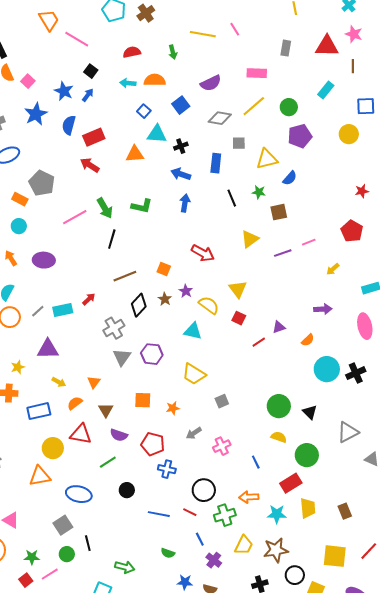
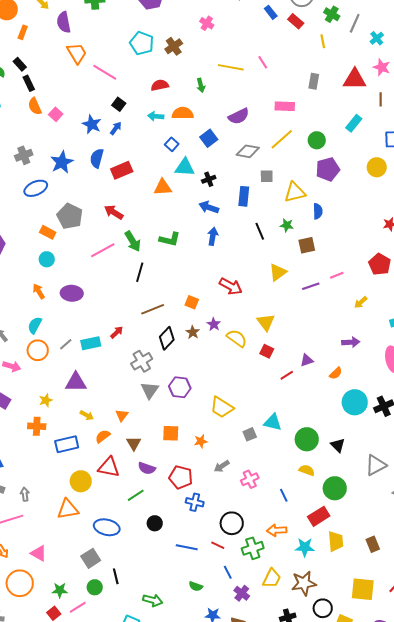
blue star: (36, 114) -> (62, 162), moved
red arrow: (90, 165) -> (114, 212), moved
blue semicircle: (290, 178) -> (318, 211), turned -42
cyan triangle: (193, 331) -> (273, 422), moved

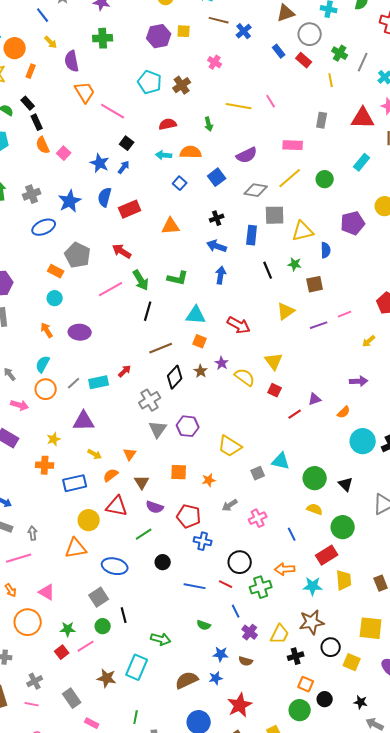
cyan triangle: (185, 167) -> (196, 315), moved
purple pentagon: (328, 169) -> (353, 223), moved
gray square: (267, 176) -> (275, 215), size x1.5
yellow trapezoid: (272, 578) -> (280, 634), moved

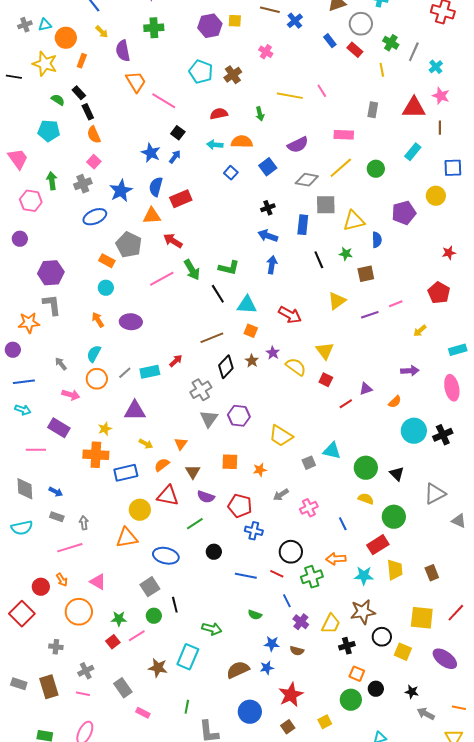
pink square: (64, 153) -> (94, 162), moved
orange triangle: (171, 226) -> (152, 216), moved
black line: (148, 311) -> (218, 294), moved, turned -48
orange cross: (45, 465) -> (96, 455), size x1.4

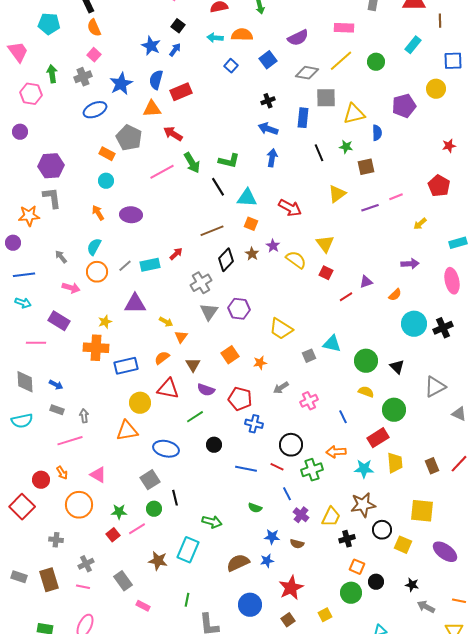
yellow arrow: (146, 444) -> (166, 322), moved
orange square: (230, 462) -> (230, 355), turned -36
red line: (456, 613) -> (459, 464), moved

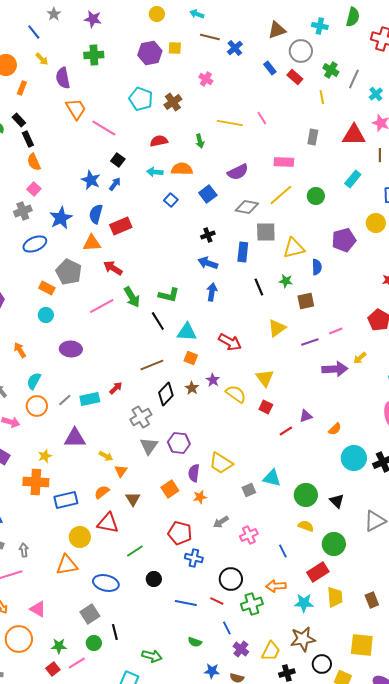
orange arrow: (98, 213) -> (20, 350), moved
purple arrow: (410, 264) -> (335, 369), moved, size x1.4
purple semicircle: (206, 390) -> (194, 473), moved, turned 78

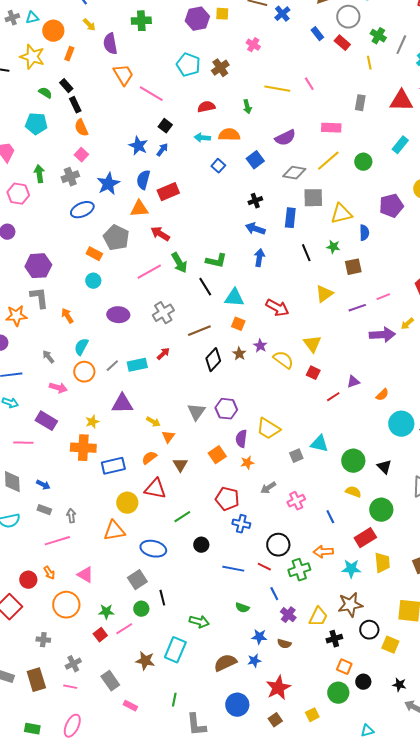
gray cross: (141, 417) -> (163, 313), moved

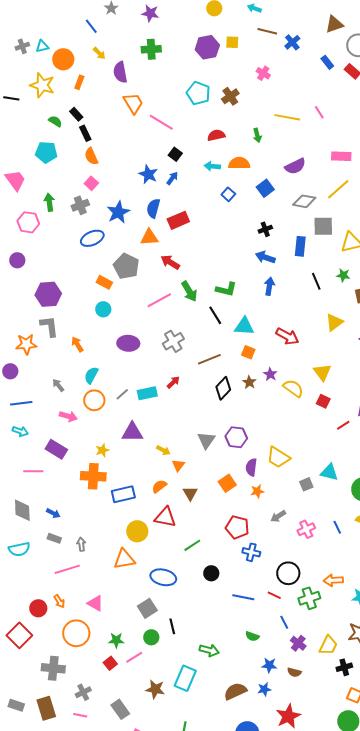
blue line: (330, 517) -> (337, 527), moved
gray cross: (43, 640) -> (53, 668), size x1.6

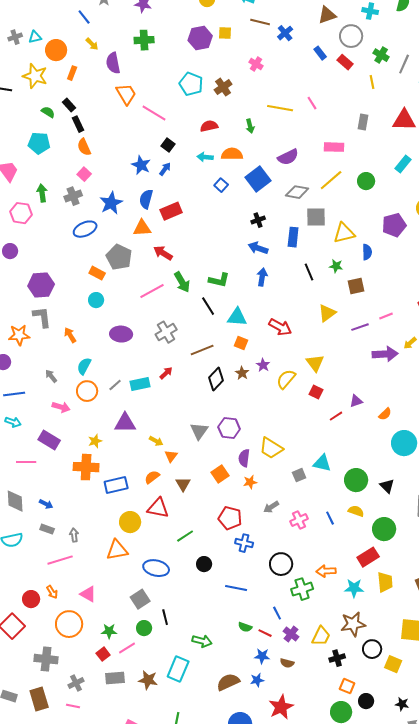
blue square: (265, 188) -> (258, 179), size x1.4
yellow semicircle: (293, 388) -> (286, 379), turned -85
red line: (274, 595) -> (265, 633), moved
gray rectangle: (120, 709) -> (115, 678), moved, turned -60

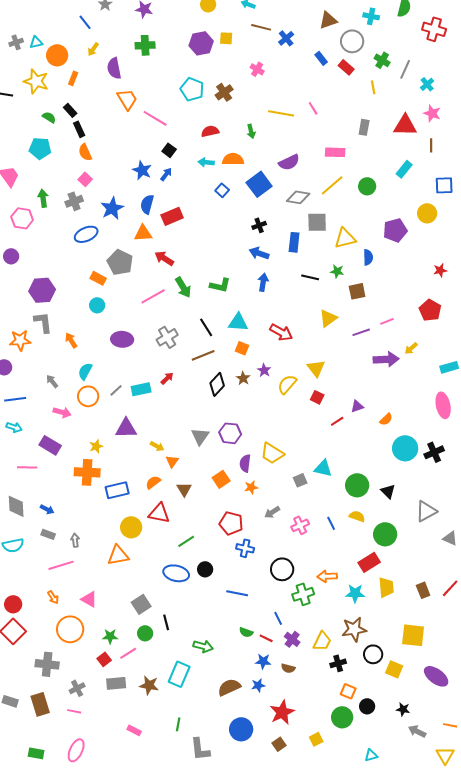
yellow arrow: (92, 44) -> (93, 49), turned 80
black line: (309, 272) -> (310, 277), turned -54
black line: (208, 306) -> (206, 327), moved
blue ellipse: (156, 568) -> (176, 573), moved
red circle: (31, 599) -> (13, 604), moved

